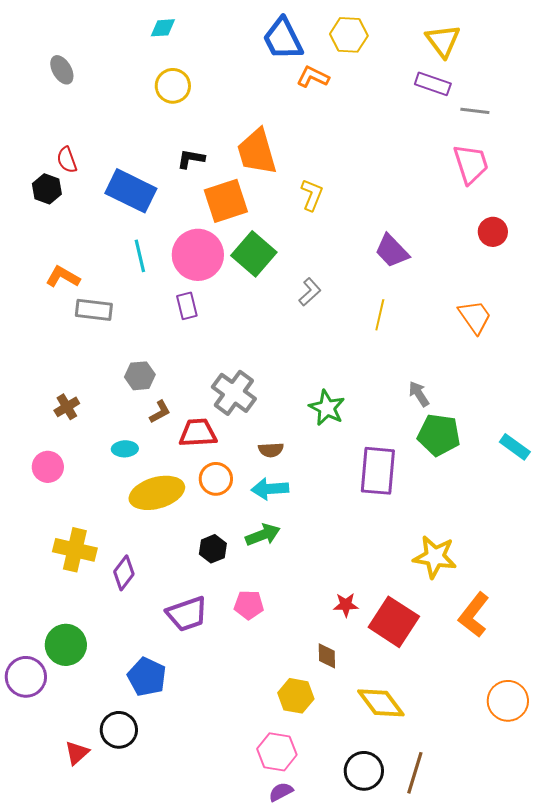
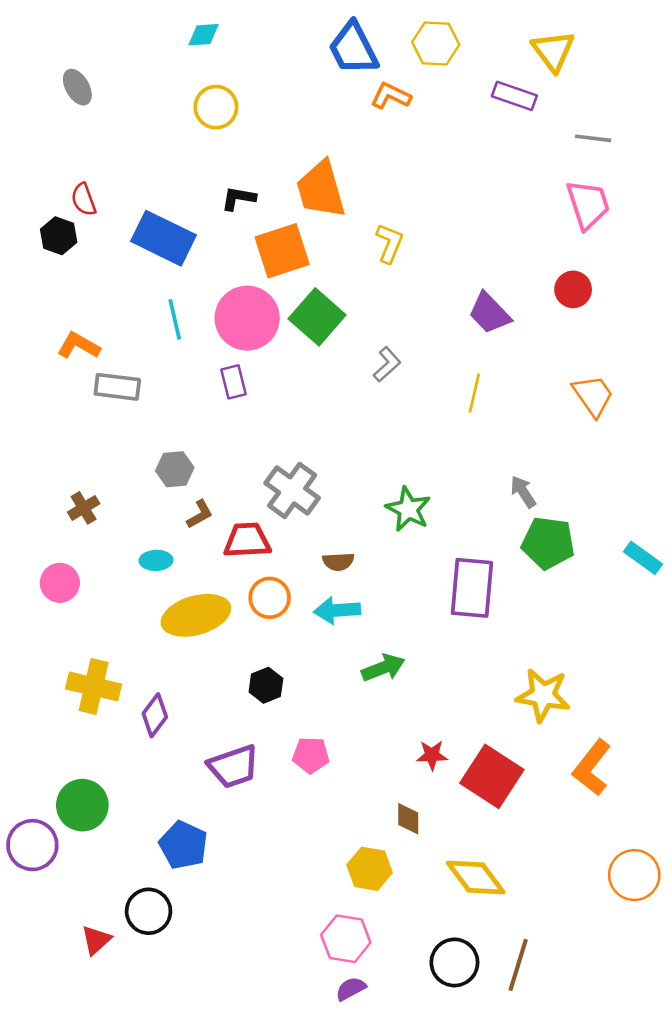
purple rectangle: (433, 84) -> (514, 96), moved
red circle: (493, 232) -> (573, 289), moved
green arrow: (263, 535) -> (383, 668), moved

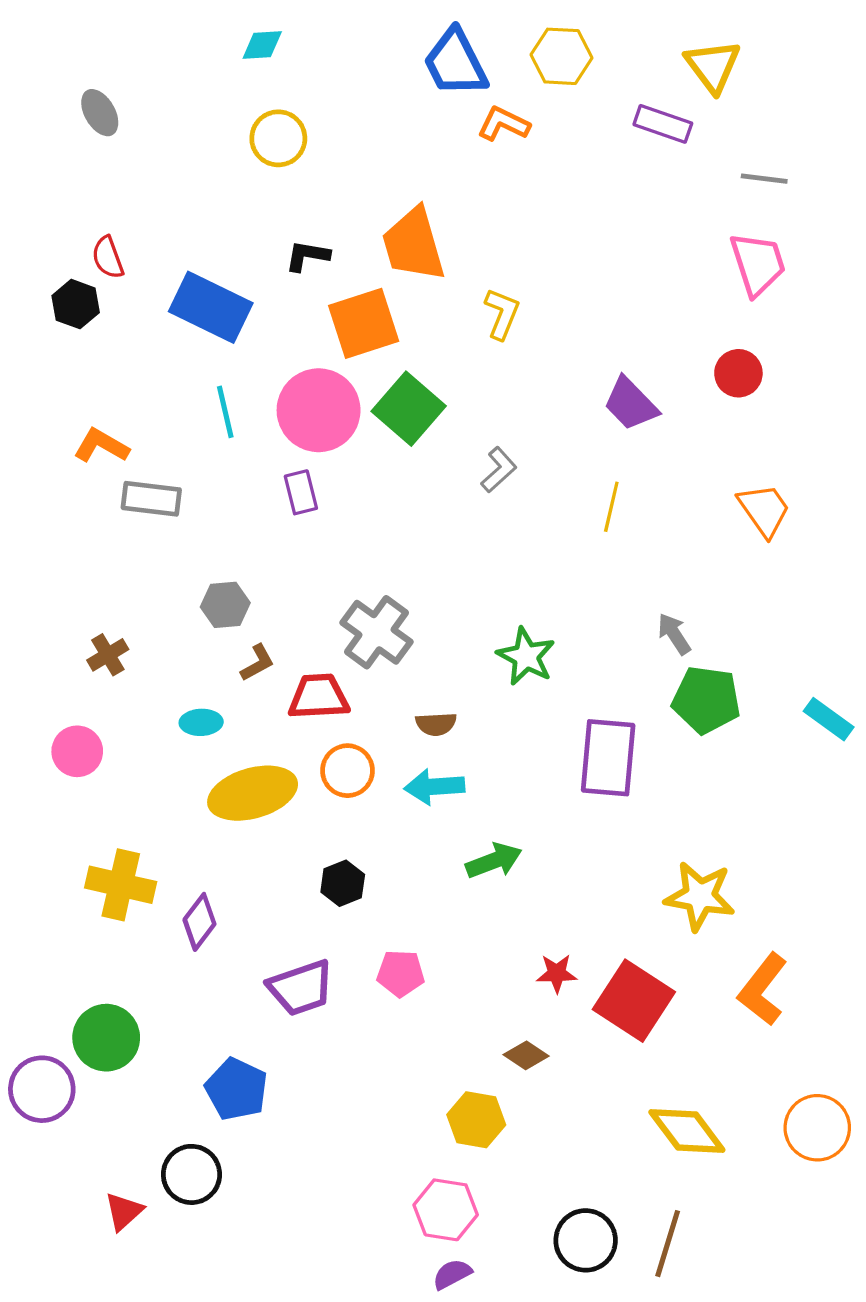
brown diamond: (408, 819) -> (526, 1055), turned -56
yellow diamond: (476, 878) -> (687, 1131), moved

